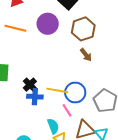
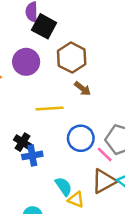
yellow line: (57, 90) -> (50, 109), moved
pink line: (67, 110) -> (105, 154), moved

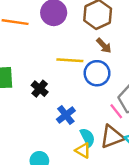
blue circle: (81, 138) -> (97, 73), moved
blue cross: (32, 155) -> (66, 115), moved, turned -36
cyan semicircle: (64, 186) -> (88, 137), moved

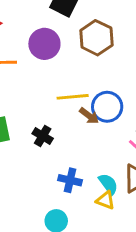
brown arrow: (104, 46) -> (89, 116), moved
blue cross: (66, 115) -> (70, 180), moved, turned -30

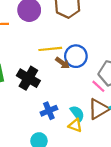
black cross: (43, 136) -> (28, 78), size x1.5
blue cross: (70, 180) -> (49, 111), turned -35

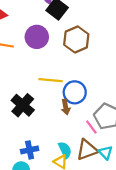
brown arrow: (63, 63) -> (66, 107), moved, turned 32
blue cross: (49, 111) -> (30, 150), moved

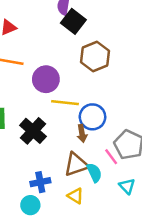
purple circle: (37, 37) -> (46, 79), moved
cyan semicircle: (65, 150) -> (94, 173), moved
brown triangle: (87, 150) -> (76, 164), moved

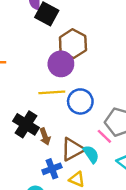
purple circle: (46, 79) -> (61, 64), moved
brown arrow: (82, 133) -> (45, 136), moved
blue cross: (40, 182) -> (52, 169), moved

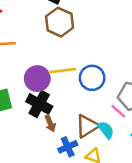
brown hexagon: (73, 44) -> (60, 22), moved
purple circle: (61, 64) -> (37, 79), moved
brown arrow: (45, 136) -> (50, 123), moved

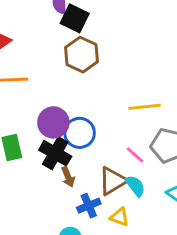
yellow line: (63, 70) -> (145, 107), moved
blue circle: (92, 78) -> (80, 133), moved
pink line: (118, 111) -> (135, 155), moved

